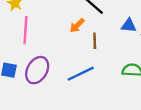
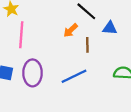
blue triangle: (129, 25) -> (110, 28), moved
purple ellipse: (37, 70) -> (33, 73), turned -30

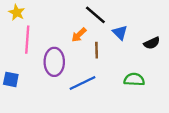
blue triangle: (110, 28) -> (120, 32), turned 40
purple ellipse: (33, 73) -> (54, 62), moved

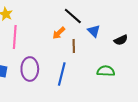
purple ellipse: (54, 62) -> (30, 69), moved
blue line: (82, 83) -> (62, 74), turned -50

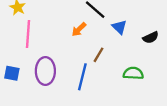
brown line: (74, 46) -> (99, 55), moved, turned 32

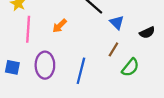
orange arrow: (79, 29) -> (60, 26), moved
brown line: (99, 55) -> (113, 49), moved
green semicircle: (133, 73) -> (130, 67), turned 126

